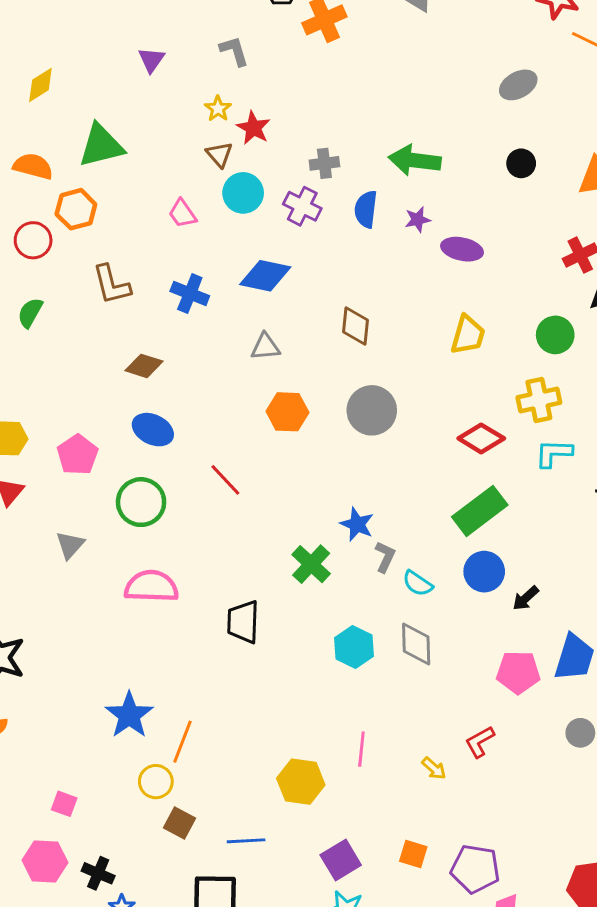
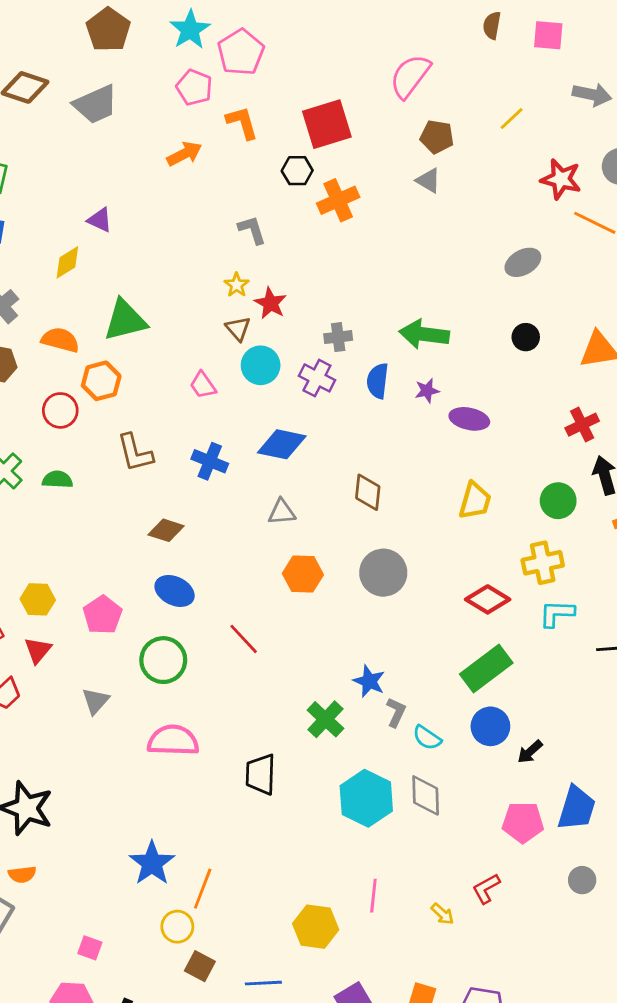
purple triangle: (151, 60) -> (100, 220), moved, turned -40
green semicircle: (30, 313) -> (57, 480), turned 64
cyan hexagon: (354, 647) -> (366, 798), size x1.4

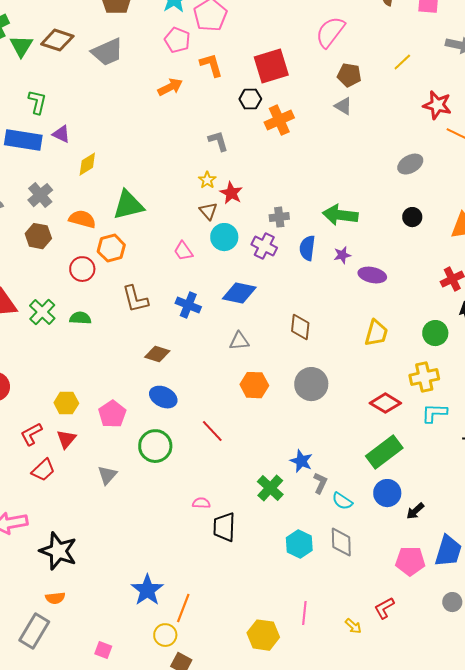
purple triangle: (100, 220) -> (61, 134), moved
pink semicircle: (173, 740) -> (201, 503), moved, size x0.5
cyan hexagon: (366, 798) -> (299, 544), size x0.7

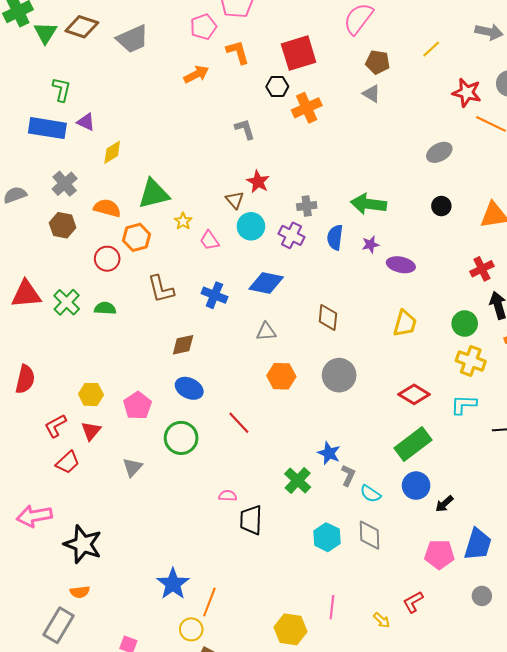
pink pentagon: (177, 40) -> (203, 27), turned 30
yellow star: (207, 180) -> (183, 221), moved
brown diamond: (157, 354) -> (183, 345), turned -30
yellow cross: (424, 377) -> (471, 361), moved, turned 32

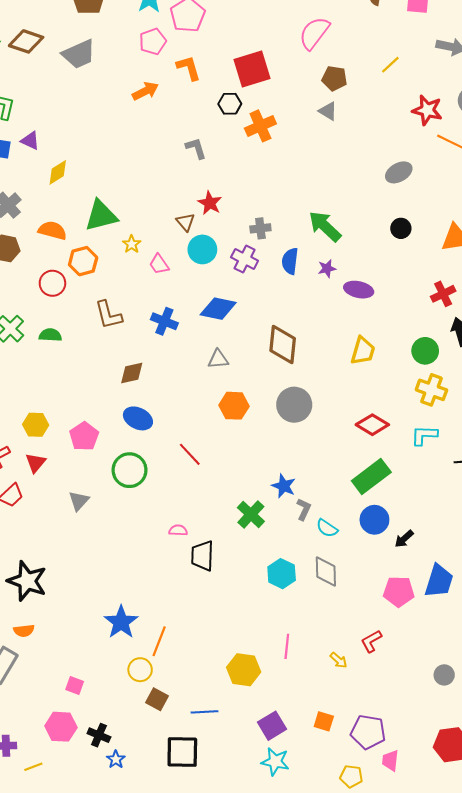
green arrow: (368, 204) -> (325, 226), turned 36
brown diamond: (328, 317) -> (283, 344), size x1.4
gray circle: (482, 596) -> (444, 675), moved

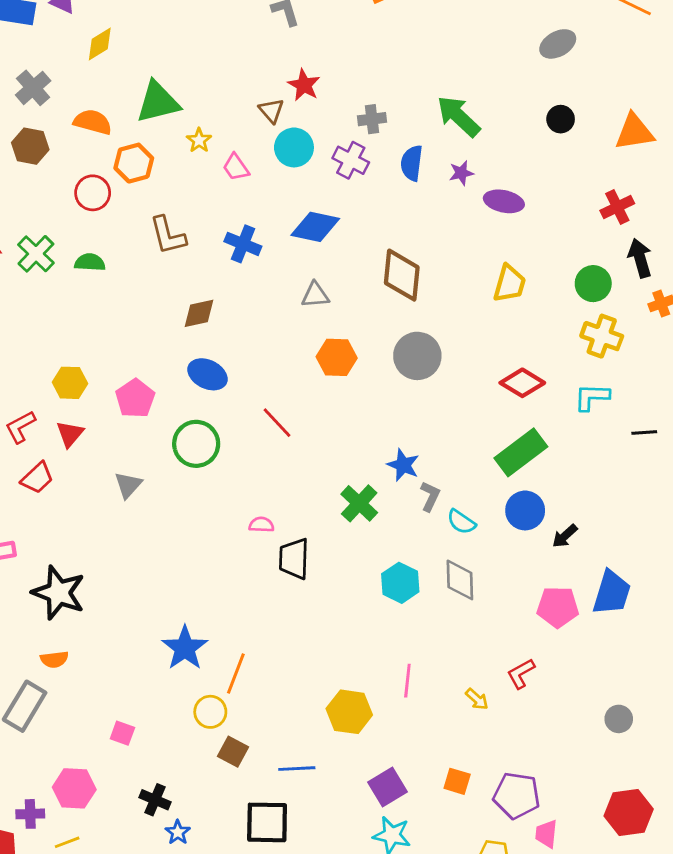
pink hexagon: (61, 727) -> (74, 788), moved

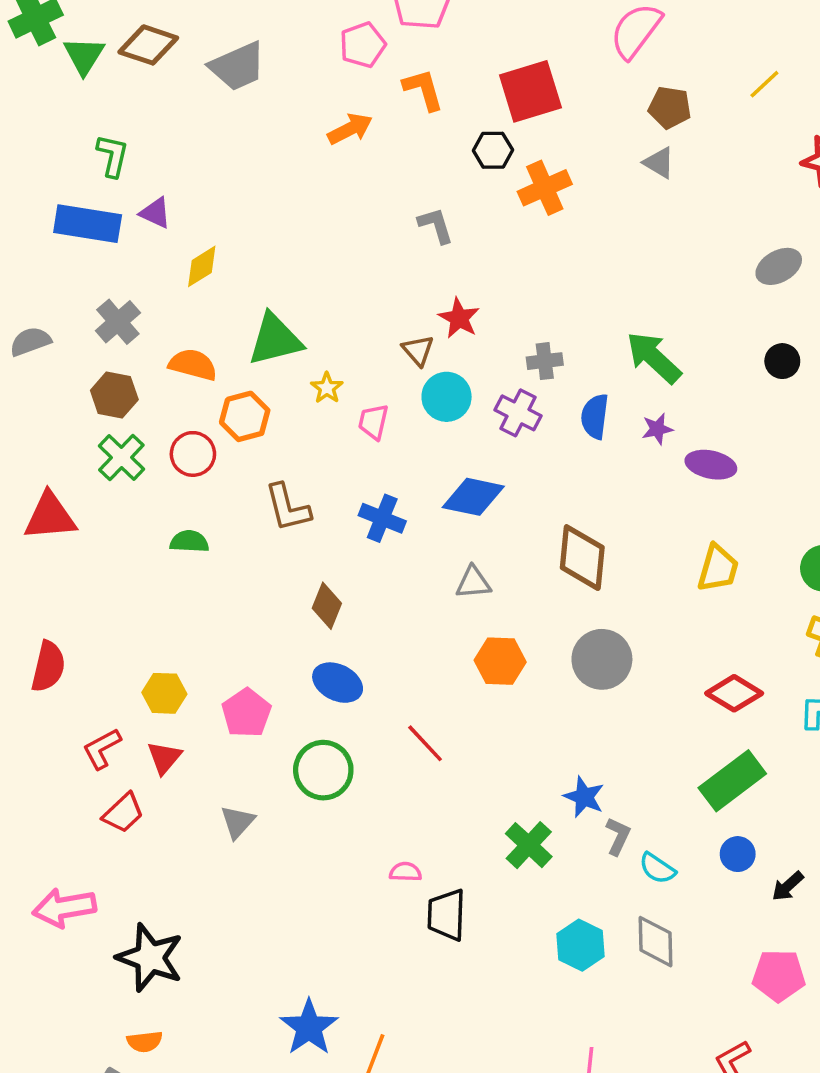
pink trapezoid: (236, 167) -> (373, 422), turned 48
green cross: (36, 254) -> (121, 458), moved
brown diamond: (199, 313) -> (327, 606), turned -56
blue circle: (525, 510) -> (738, 854), size x0.7

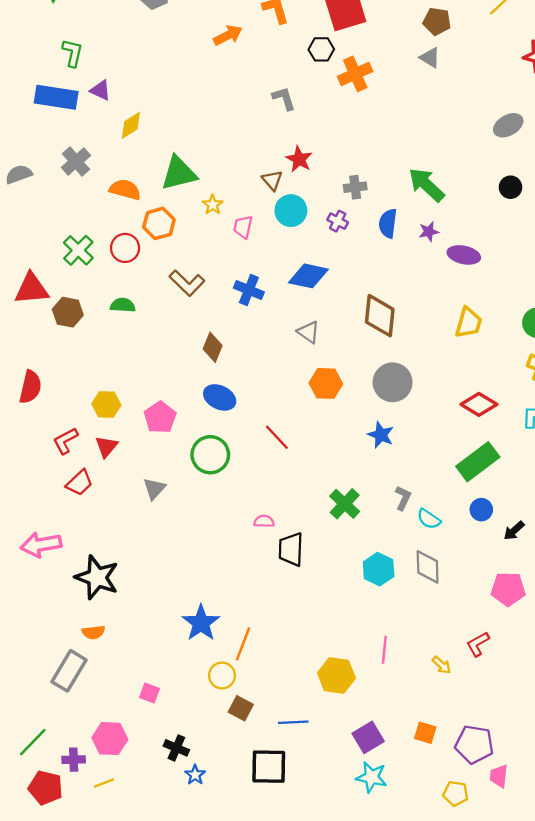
brown hexagon: (114, 395) -> (68, 312), moved
purple cross: (518, 413) -> (338, 221), size x0.7
brown L-shape: (288, 508) -> (187, 283), turned -32
gray triangle: (473, 583) -> (308, 332), turned 40
blue star: (584, 797) -> (381, 435), moved

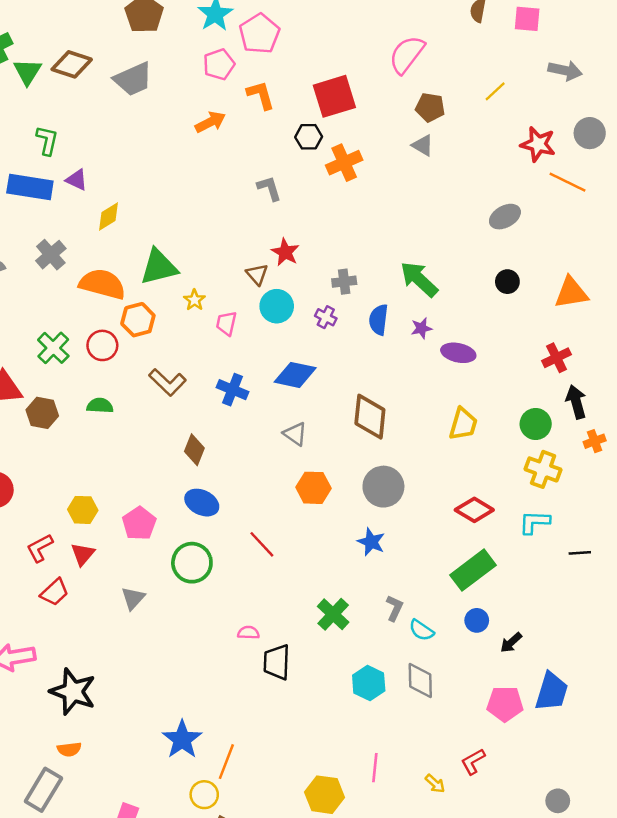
orange semicircle: (125, 190) -> (102, 284), size x1.4

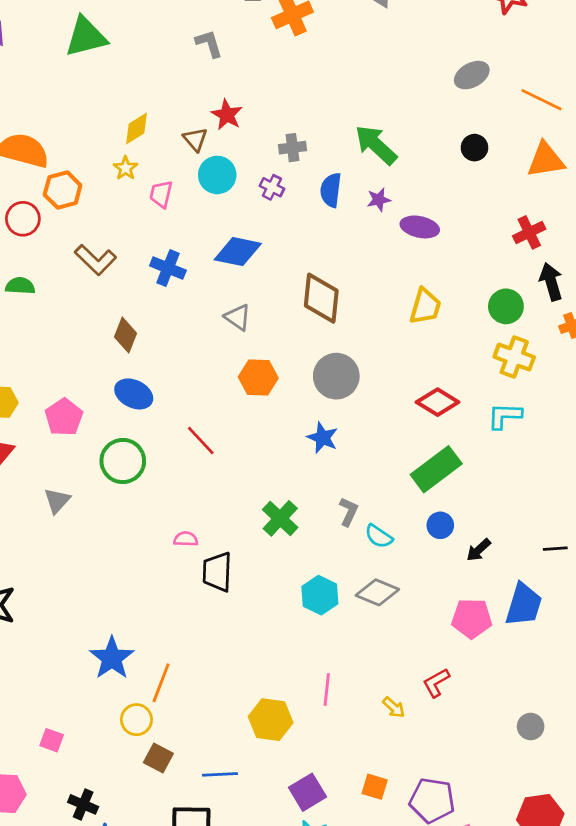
orange line: (568, 182) -> (542, 100), moved
yellow diamond: (109, 217) -> (136, 128), moved
green triangle: (159, 267) -> (86, 37), moved
black line: (580, 553) -> (555, 549), moved
gray diamond: (420, 681) -> (377, 592), turned -66

